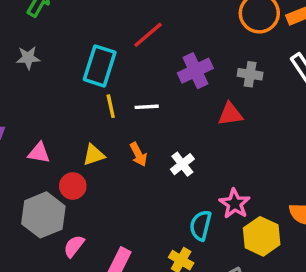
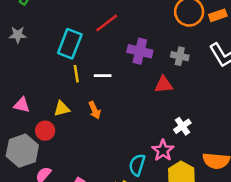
purple cross: (195, 71) -> (140, 51), turned 35
white cross: (182, 164) -> (182, 126), moved

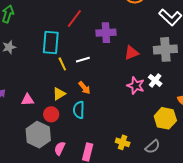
gray cross: (180, 56) -> (165, 49), moved, size x1.6
pink star: (163, 150) -> (136, 86), moved
cyan semicircle: (137, 165) -> (79, 110), moved

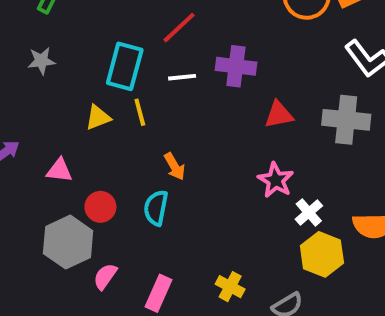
white line: (83, 60) -> (182, 77), moved
white cross: (155, 80) -> (309, 212), moved
yellow triangle: (59, 94) -> (98, 117), moved

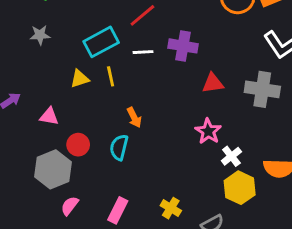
cyan rectangle: (125, 66) -> (101, 42), turned 44
pink semicircle: (105, 276) -> (70, 206), moved

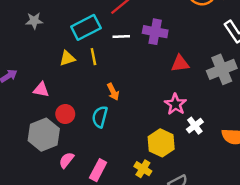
gray cross: (262, 89) -> (222, 69), turned -32
yellow hexagon: (240, 188) -> (161, 143), moved
pink semicircle: (70, 206) -> (67, 160), moved

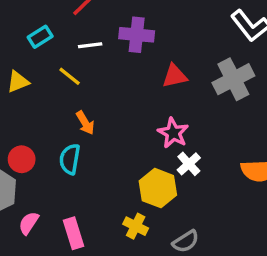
cyan rectangle: (86, 27) -> (40, 37), size x0.6
yellow line: (93, 57) -> (70, 76), moved, turned -35
white cross: (195, 126) -> (189, 164), moved
pink rectangle: (98, 170) -> (74, 233), turned -40

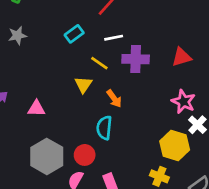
purple cross: (137, 35) -> (136, 59), moved
yellow triangle: (18, 82) -> (83, 85), moved, turned -30
red circle: (22, 159) -> (85, 155), moved

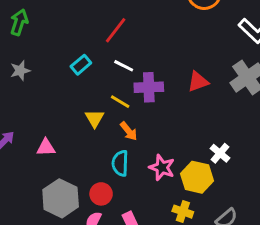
white line: (114, 38) -> (124, 66), turned 42
yellow line: (99, 63) -> (120, 102), moved
pink star: (183, 102) -> (162, 168), moved

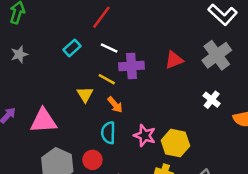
pink triangle: (46, 148) -> (43, 121), size x1.6
white cross: (220, 153) -> (212, 100), moved

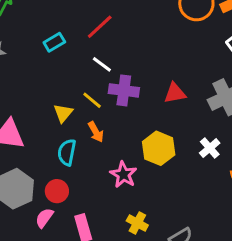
cyan rectangle: (72, 48) -> (54, 42), moved
cyan semicircle: (108, 133) -> (67, 152), moved
yellow hexagon: (175, 143) -> (159, 148), moved

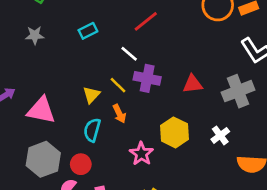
red line: (100, 27) -> (146, 21), moved

